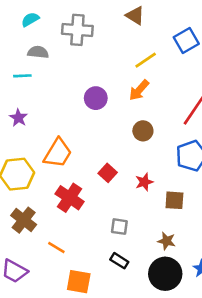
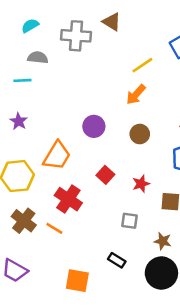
brown triangle: (135, 16) -> (112, 22), moved
purple circle: (96, 98) -> (94, 126), moved
gray square: (119, 227) -> (130, 221), moved
orange line: (56, 248) -> (54, 228), moved

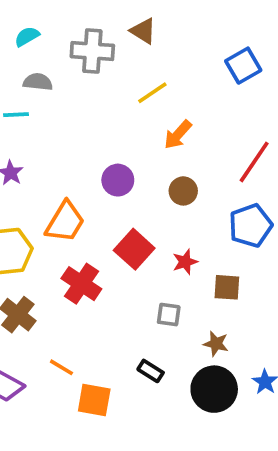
yellow line: (142, 65) -> (152, 93), moved
red square: (105, 175) -> (134, 249), size x1.5
orange line: (54, 228) -> (61, 367), moved

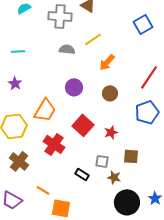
gray semicircle: (38, 82) -> (67, 49), moved
brown square: (227, 287) -> (131, 156), moved
brown star: (216, 344) -> (114, 177), moved
black rectangle: (151, 371) -> (82, 174), moved

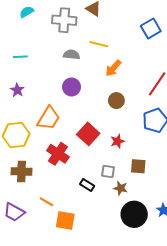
yellow line: (93, 39) -> (99, 44), turned 48
purple circle: (74, 87) -> (72, 87), moved
brown cross: (19, 161) -> (21, 172), turned -36

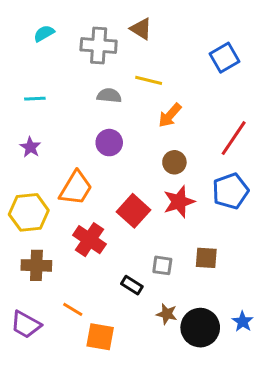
red star: (117, 141) -> (179, 202), moved, size x1.5
brown star: (121, 188) -> (167, 314), moved

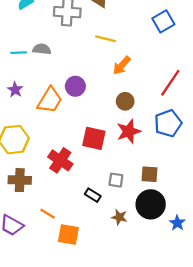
gray semicircle: (109, 96) -> (42, 49), moved
orange trapezoid: (76, 188) -> (50, 100), moved
red square: (133, 211) -> (94, 138), turned -30
black circle: (200, 328) -> (151, 204), moved

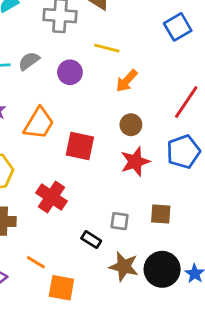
gray semicircle: (42, 49) -> (29, 61), turned -42
purple circle: (75, 86) -> (70, 72), moved
red square: (94, 138) -> (80, 146), moved
black circle: (151, 204) -> (162, 269), moved
brown star: (119, 217) -> (124, 266), size x1.5

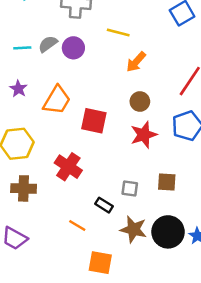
purple circle: (70, 72) -> (73, 48), moved
orange line: (36, 262) -> (77, 226), moved
orange square: (61, 288) -> (100, 263), moved

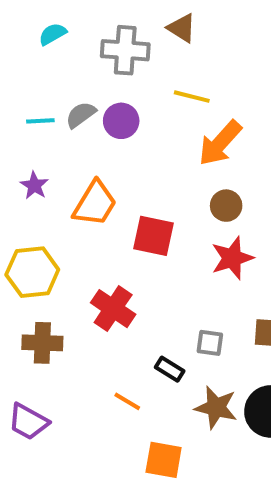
orange arrow: (136, 62) -> (220, 143), size x1.4

